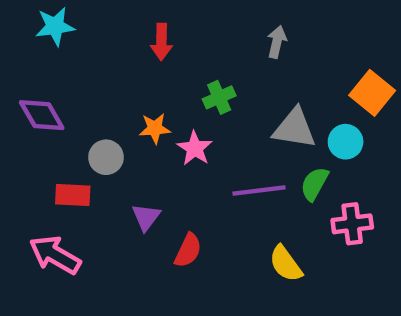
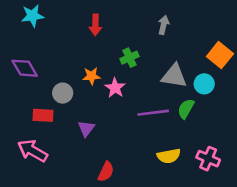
pink cross: (352, 224) -> (208, 159), moved, turned 30
red semicircle: (188, 250) -> (106, 172), moved
yellow semicircle: (286, 264) -> (169, 156), turned -65

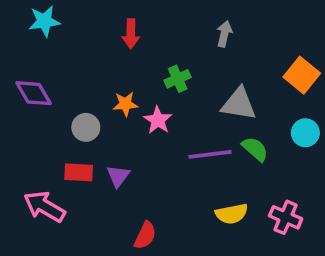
cyan circle: (204, 84) -> (305, 133), moved
green semicircle: (186, 109) -> (255, 149), turned 102
red rectangle: (43, 115) -> (79, 172), moved

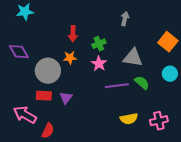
red arrow: (131, 34) -> (73, 34), moved
pink star: (158, 120) -> (99, 64), moved
gray circle: (86, 127) -> (48, 71), size x1.6
pink cross: (286, 217) -> (159, 121), turned -36
red semicircle: (145, 235) -> (48, 131), moved

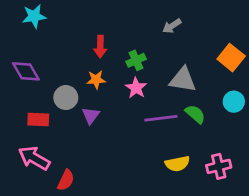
gray arrow: (125, 19) -> (172, 26), turned -136
gray circle: (48, 71) -> (66, 98), size x0.7
red rectangle: (44, 96) -> (38, 120), moved
purple triangle: (66, 98) -> (91, 115), moved

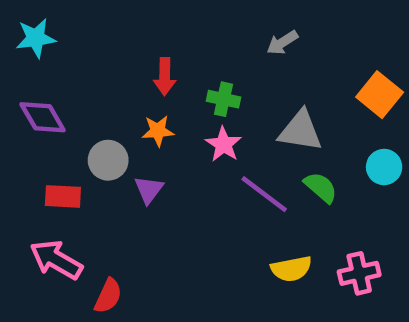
cyan star: (34, 16) -> (36, 38), moved
green cross: (136, 60) -> (223, 99), turned 36
purple line: (161, 118) -> (264, 194), turned 44

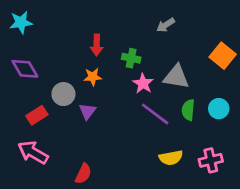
pink star: (223, 144) -> (143, 83), moved
cyan circle: (384, 167) -> (219, 109), moved
green semicircle: (321, 187) -> (188, 110), turned -126
red rectangle: (63, 196) -> (37, 115), turned -36
red semicircle: (108, 296) -> (83, 174), moved

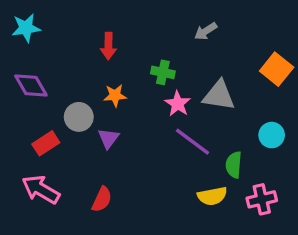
red arrow: (97, 45) -> (108, 46), moved
green semicircle: (188, 110) -> (234, 165), moved
red semicircle: (83, 174) -> (102, 199), moved

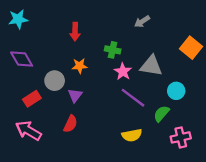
cyan circle: (272, 135) -> (176, 91), moved
green semicircle: (234, 165) -> (161, 114), turned 36
yellow semicircle: (212, 196) -> (132, 135), moved
red semicircle: (102, 199) -> (70, 124), moved

